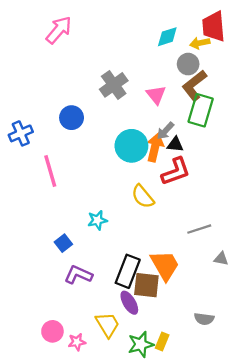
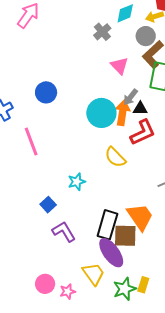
gray cross: (114, 85) -> (102, 32), moved, size x0.7
purple L-shape: (78, 275) -> (64, 232), turned 40
purple ellipse: (129, 303) -> (111, 253), size x1.4

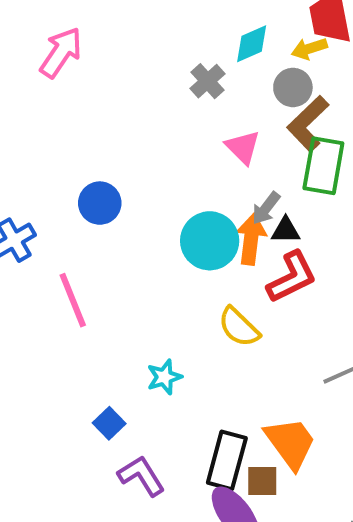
brown square: (125, 236) -> (262, 481), size x0.7

